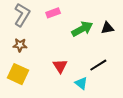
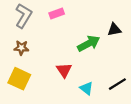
green arrow: (82, 29) -> (89, 43), moved
black line: (98, 65) -> (117, 84), moved

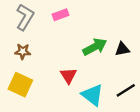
black triangle: (114, 30) -> (122, 49), moved
cyan triangle: (86, 88) -> (92, 95), size x1.5

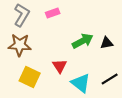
brown star: (23, 51) -> (20, 45), size x1.6
yellow square: (20, 85) -> (30, 77), moved

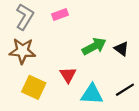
black triangle: (107, 43) -> (121, 49), turned 48
cyan triangle: (81, 83) -> (92, 94), turned -35

